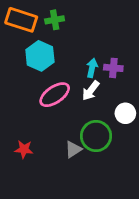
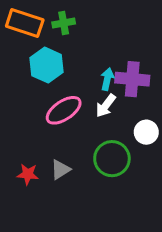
purple cross: (113, 68) -> (132, 79), size x1.5
gray triangle: (73, 149) -> (60, 170), moved

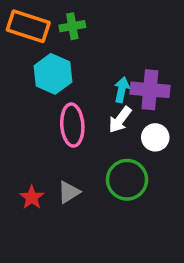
pink ellipse: (64, 110) -> (72, 125), turned -60
white circle: (146, 132) -> (155, 137), moved
red star: (28, 174) -> (32, 197), turned 30

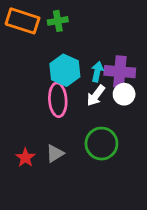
cyan hexagon: (53, 74) -> (65, 70), moved
white circle: (155, 137) -> (124, 94), moved

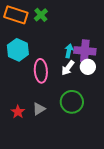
green cross: (58, 21) -> (41, 15), turned -32
cyan hexagon: (65, 70) -> (18, 50), moved

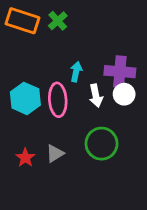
cyan hexagon: (18, 50) -> (25, 98), moved
cyan arrow: (69, 51) -> (76, 72), moved
white arrow: (68, 68) -> (96, 96), turned -49

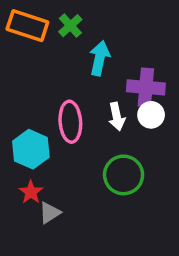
cyan arrow: (76, 72) -> (100, 58), moved, size x1.4
cyan hexagon: (25, 98) -> (31, 149), moved
gray triangle: (55, 153) -> (50, 213), moved

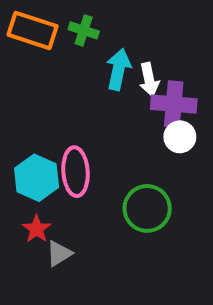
green cross: (70, 26) -> (84, 30), turned -30
white arrow: (117, 117) -> (149, 80), moved
pink ellipse: (70, 122) -> (75, 172), moved

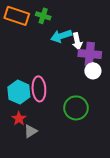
cyan arrow: (118, 69) -> (61, 36), turned -120

